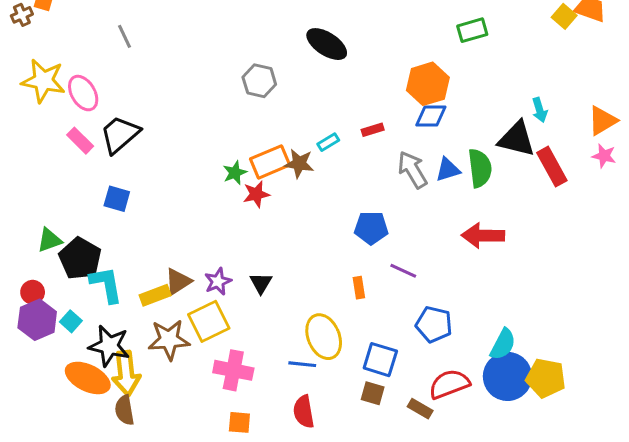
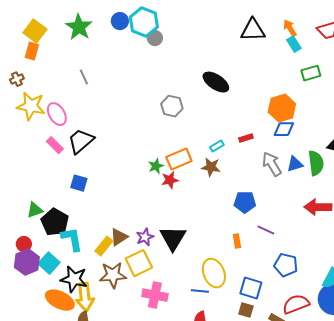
brown cross: (22, 15) -> (17, 79), moved
brown star: (299, 164) -> (211, 167), moved
black triangle: (261, 283) -> (173, 238), size x1.8
yellow rectangle: (155, 295) -> (104, 246), turned -30
cyan square: (71, 321) -> (49, 263), size x1.5

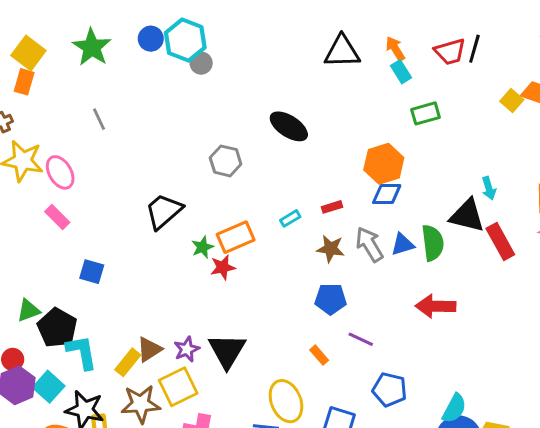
black trapezoid: (81, 141) -> (164, 211), moved
brown star: (211, 167) -> (331, 249), moved
orange rectangle: (237, 241) -> (319, 355), turned -32

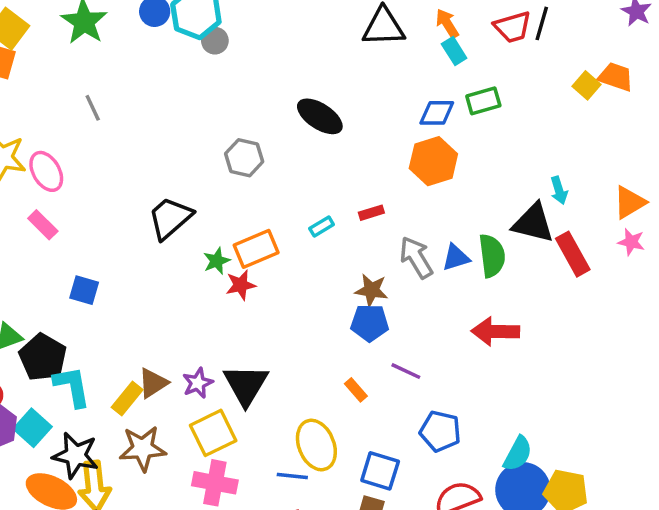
blue diamond: (387, 194) -> (437, 113), moved
brown star: (331, 249) -> (371, 290), moved
yellow square: (178, 387) -> (213, 433), moved

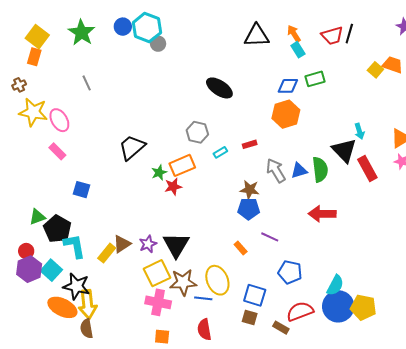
gray hexagon: (244, 158) -> (197, 132), moved
black triangle: (533, 223) -> (344, 150), turned 32
brown star: (143, 448) -> (183, 282), moved

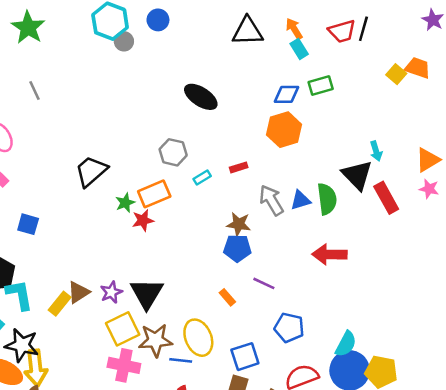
blue circle: (123, 27) -> (158, 20), moved
blue square: (255, 295) -> (245, 357), turned -35

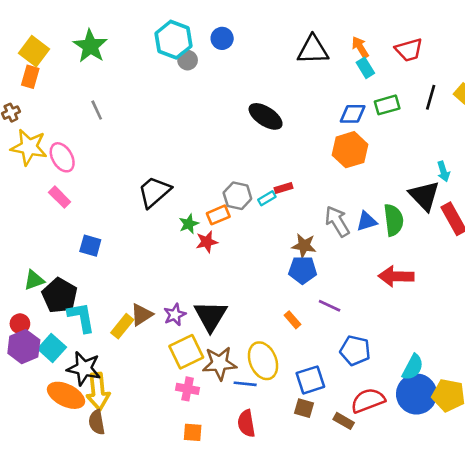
black line: (363, 29) -> (431, 97), moved
gray hexagon: (173, 152) -> (237, 196), moved
red rectangle: (239, 167) -> (283, 188), moved
orange rectangle: (154, 194) -> (218, 215), size x0.7
pink cross: (124, 365) -> (188, 389), size x0.7

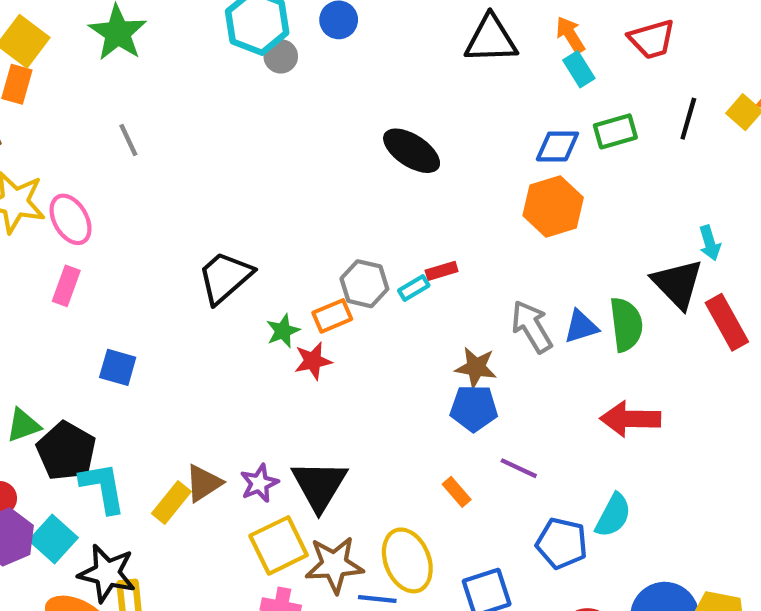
pink rectangle: (60, 197) -> (66, 286), turned 65
cyan semicircle: (413, 367) -> (613, 515), moved

